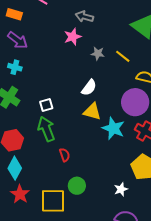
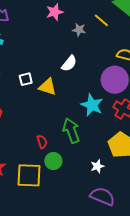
yellow line: (123, 56) -> (101, 20), moved
yellow triangle: (92, 112) -> (47, 87), moved
green arrow: (46, 129) -> (71, 131), moved
red semicircle: (65, 155) -> (42, 142), moved

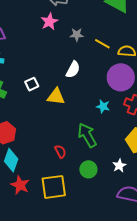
yellow line: (101, 20) -> (102, 44), moved
white square: (26, 79) -> (32, 84), moved
cyan star: (92, 105) -> (103, 106), size x0.6
green circle: (53, 161) -> (88, 169), moved

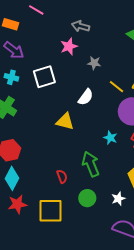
yellow line: (102, 44) -> (117, 87), moved
white square: (32, 84) -> (44, 77), moved, size x1.6
red star: (20, 185) -> (17, 204), turned 30

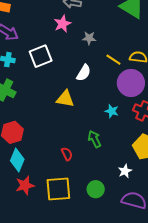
green arrow: (91, 164) -> (94, 139), size x0.7
green circle: (87, 198) -> (96, 189), moved

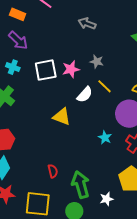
pink star: (62, 24) -> (71, 69), moved
yellow line: (113, 60) -> (104, 86), moved
green arrow: (94, 139) -> (81, 185), moved, size x1.5

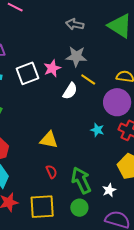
gray arrow: (87, 24) -> (75, 24), moved
gray star: (97, 62) -> (76, 56), size x1.5
yellow triangle: (62, 117) -> (49, 140), moved

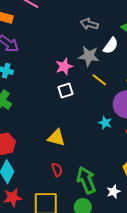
white square: (27, 73) -> (66, 90), moved, size x0.7
white semicircle: (70, 91) -> (111, 46), moved
cyan star: (97, 130) -> (105, 123), moved

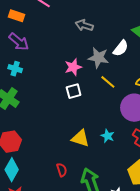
gray arrow: (89, 24) -> (84, 25), moved
cyan star: (105, 123) -> (108, 136), moved
yellow triangle: (56, 138) -> (80, 138), moved

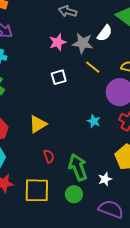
pink star: (73, 67) -> (58, 42), moved
yellow triangle: (80, 138) -> (38, 124), moved, turned -48

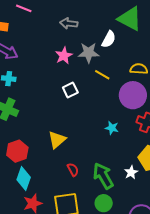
white star: (105, 179) -> (131, 172), moved

